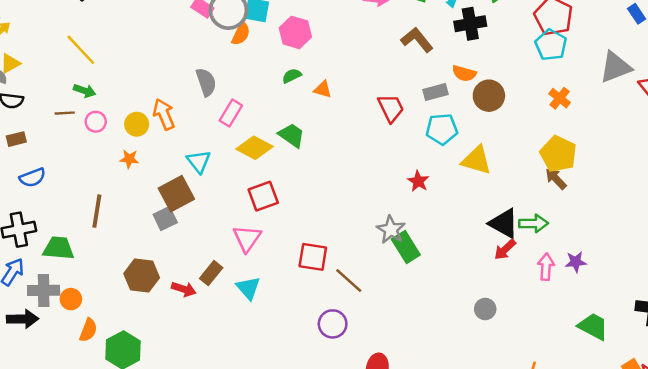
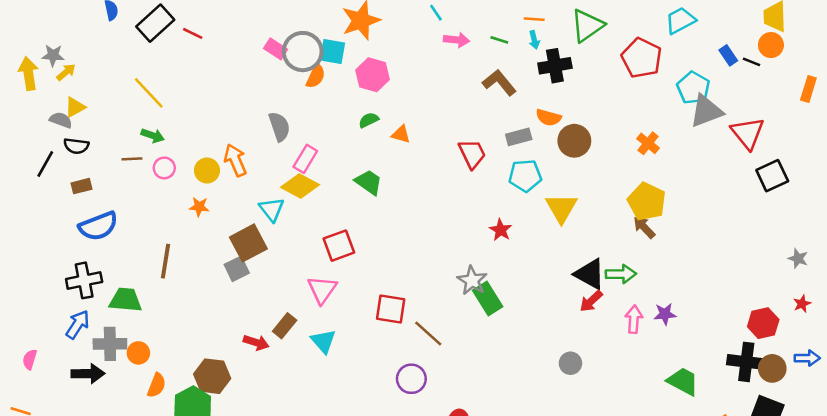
cyan pentagon: (551, 45) -> (693, 88), moved
yellow diamond: (254, 148) -> (300, 186), moved
yellow triangle: (477, 160) -> (561, 208), turned 44
blue semicircle: (32, 178) -> (98, 226), size x1.4
brown hexagon: (142, 276) -> (212, 376), moved

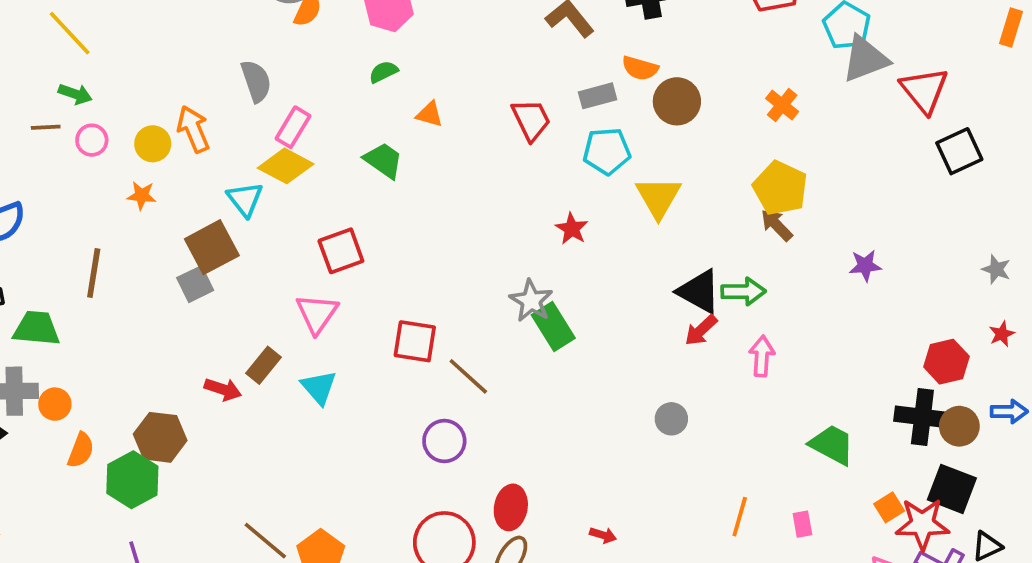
orange triangle: (401, 134) -> (430, 114), moved
purple star: (665, 314) -> (865, 266), moved

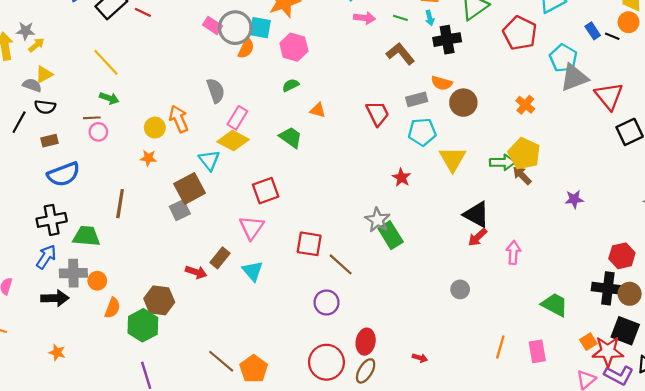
pink circle: (92, 140) -> (98, 132), moved
green arrow: (743, 291) -> (502, 162), moved
pink rectangle: (802, 524) -> (537, 351), size x1.5

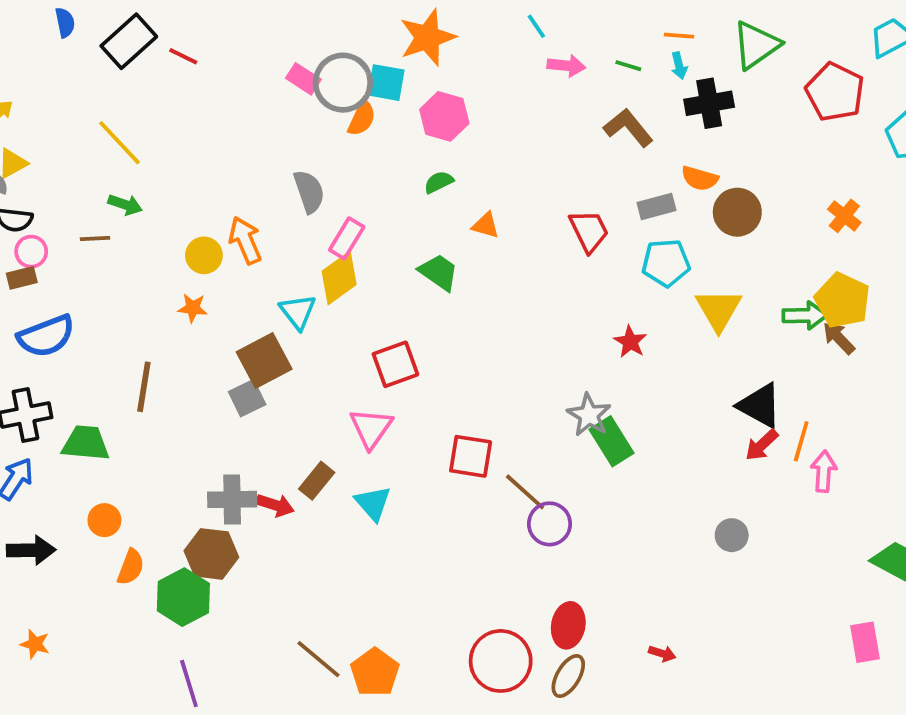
pink circle: (98, 132) -> (31, 252), moved
yellow diamond: (233, 141) -> (339, 278), turned -64
gray cross: (73, 273) -> (232, 499), moved
purple circle: (326, 302) -> (549, 524), moved
orange line: (500, 347) -> (801, 441), moved

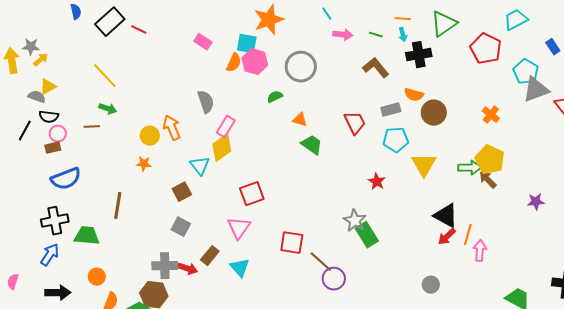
gray circle: (343, 83) -> (301, 67), moved
pink hexagon: (444, 116) -> (255, 62), moved
green trapezoid: (439, 272) -> (312, 145), moved
brown square: (264, 361) -> (182, 192), size x0.7
gray square: (247, 398) -> (181, 227), moved, turned -36

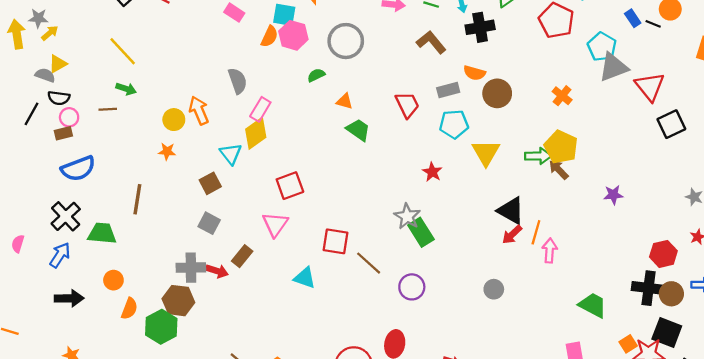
black cross: (55, 221) -> (66, 216), turned -32
cyan triangle: (240, 268) -> (305, 278), moved, turned -30
purple circle: (334, 279) -> (412, 287), moved
pink semicircle: (13, 282) -> (18, 244), moved

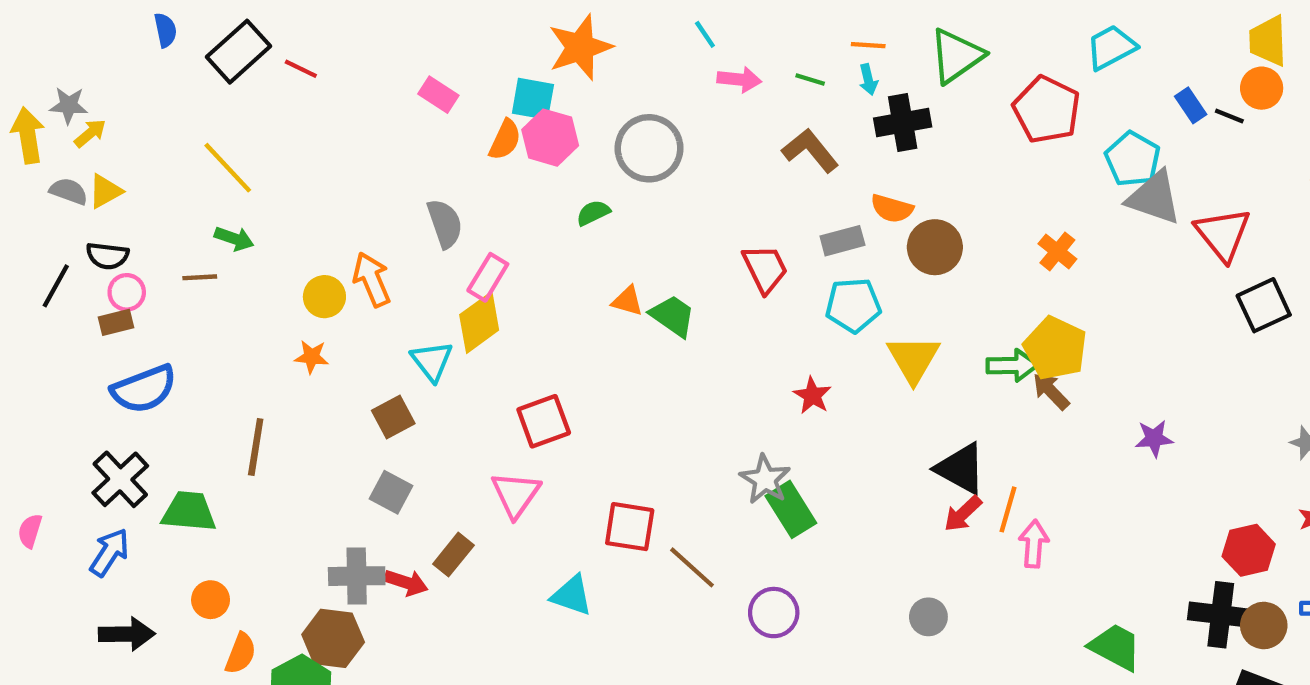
gray triangle: (613, 67) -> (1154, 198), turned 40
gray semicircle: (45, 75) -> (69, 191), moved
orange triangle: (345, 101) -> (628, 301), moved

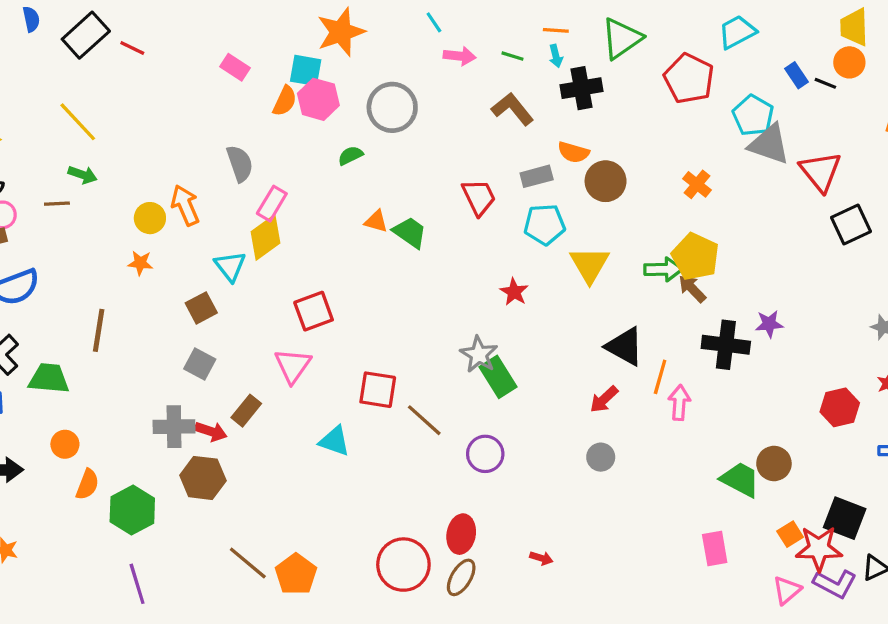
red arrow: (963, 514) -> (604, 399), moved
black cross: (1221, 615) -> (726, 345), moved
brown circle: (1264, 625) -> (774, 464), moved
brown hexagon: (333, 638) -> (203, 478), moved

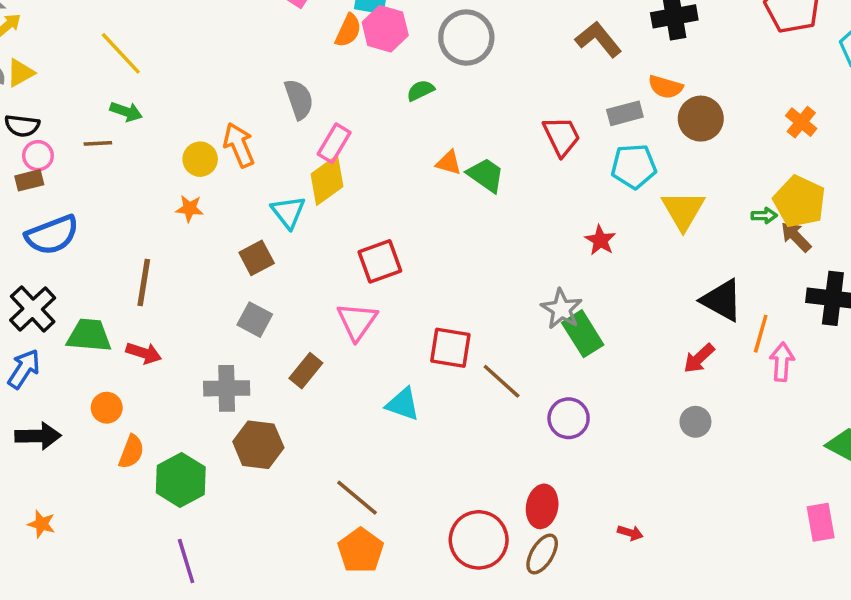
green arrow: (663, 269) -> (764, 216), size x0.6
red arrow: (211, 431) -> (144, 353), moved
brown line: (248, 563) -> (357, 498), moved

